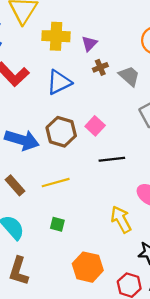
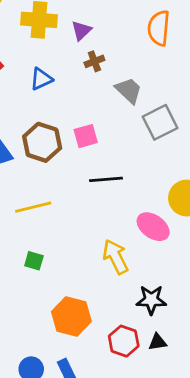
gray trapezoid: (129, 76) -> (129, 90), moved
blue triangle: (59, 82) -> (41, 79), size x0.7
pink square: (95, 126) -> (86, 136), turned 30

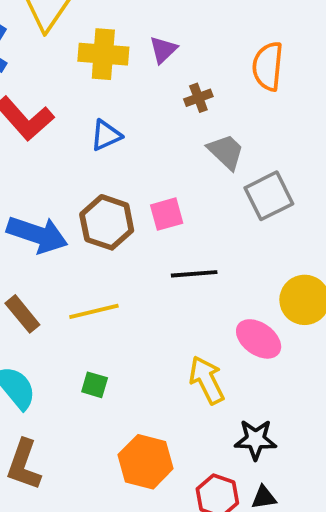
purple triangle: (81, 31) -> (163, 50), moved
brown cross: (94, 61) -> (198, 98), moved

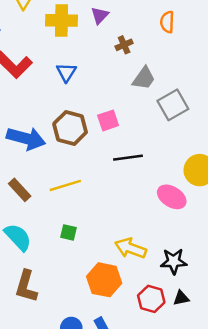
orange semicircle: (268, 66) -> (167, 22), size x0.7
blue triangle: (106, 135) -> (66, 72), turned -30
gray trapezoid: (226, 152) -> (144, 78), turned 85
yellow arrow: (207, 380) -> (130, 248), moved, turned -40

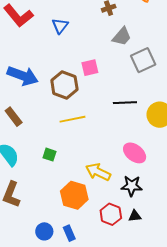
brown hexagon: (70, 128) -> (64, 85), moved
black line: (128, 158) -> (125, 103), moved
yellow line: (65, 185) -> (72, 119), moved
pink ellipse: (172, 197) -> (135, 153), moved

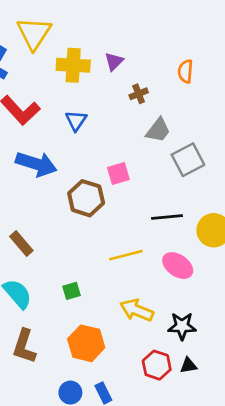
blue arrow: (23, 76) -> (36, 164), moved
yellow line: (72, 119) -> (126, 255), moved
pink ellipse: (135, 153) -> (178, 266), moved
green square: (49, 155) -> (72, 291), turned -32
orange hexagon: (74, 195) -> (86, 343), moved

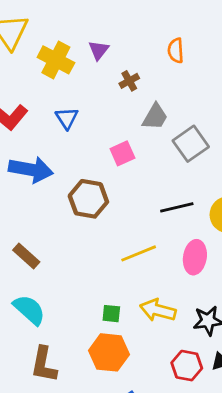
yellow cross: (73, 65) -> (56, 60), turned 32
pink square: (118, 174) -> (122, 153), moved
pink ellipse: (178, 266) -> (195, 257), turned 72
green square: (72, 291) -> (111, 314), moved, turned 30

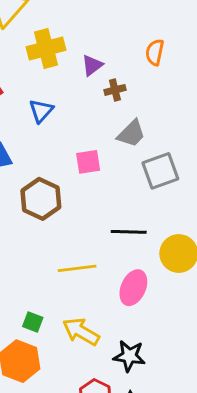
purple triangle: (99, 50) -> (92, 65), moved
orange semicircle: (176, 51) -> (155, 52), moved
yellow cross: (56, 60) -> (46, 48), turned 32

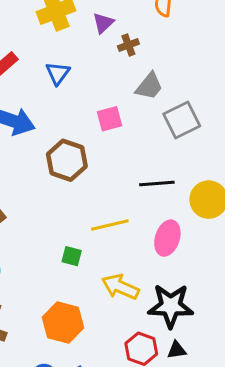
green square: (33, 322) -> (72, 256), moved
black star: (129, 356) -> (171, 306), size x1.4

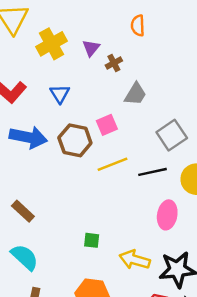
gray square: (182, 120) -> (172, 135), moved
brown hexagon: (67, 160) -> (75, 140), moved
yellow line: (110, 225) -> (112, 164), moved

